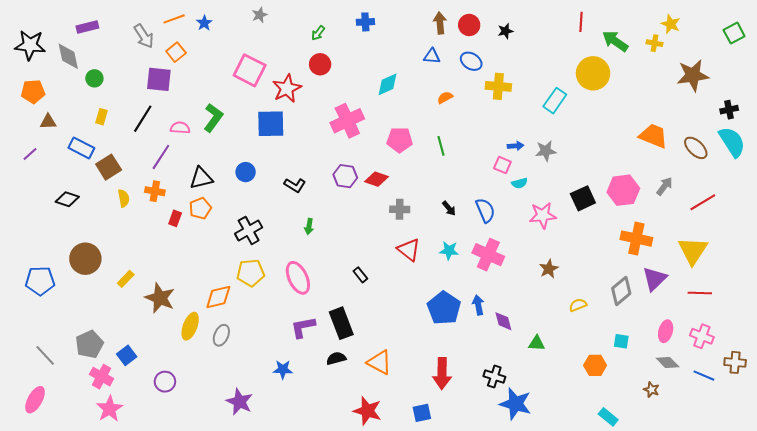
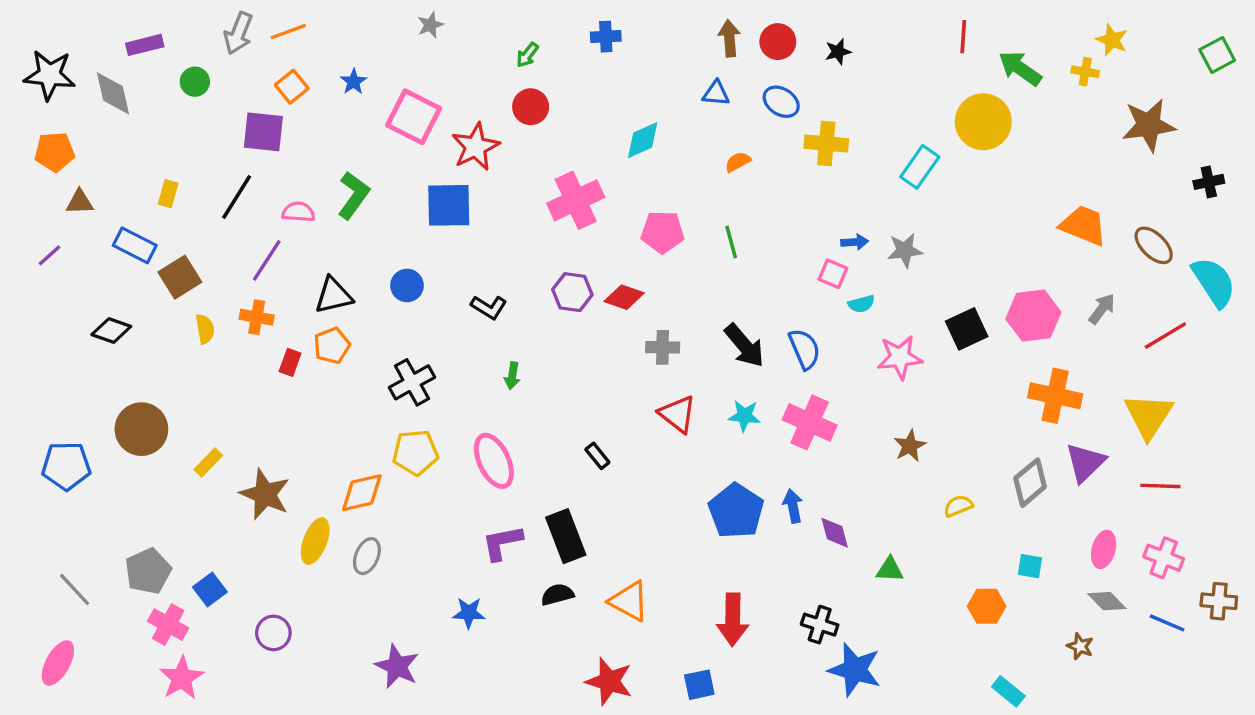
blue star: (204, 23) -> (354, 82), moved
gray arrow: (144, 36) -> (238, 33), moved, turned 55
green circle: (94, 78) -> (195, 82), moved
cyan semicircle: (732, 142) -> (1214, 282), moved
black arrow: (449, 208) -> (744, 346), size x1.8

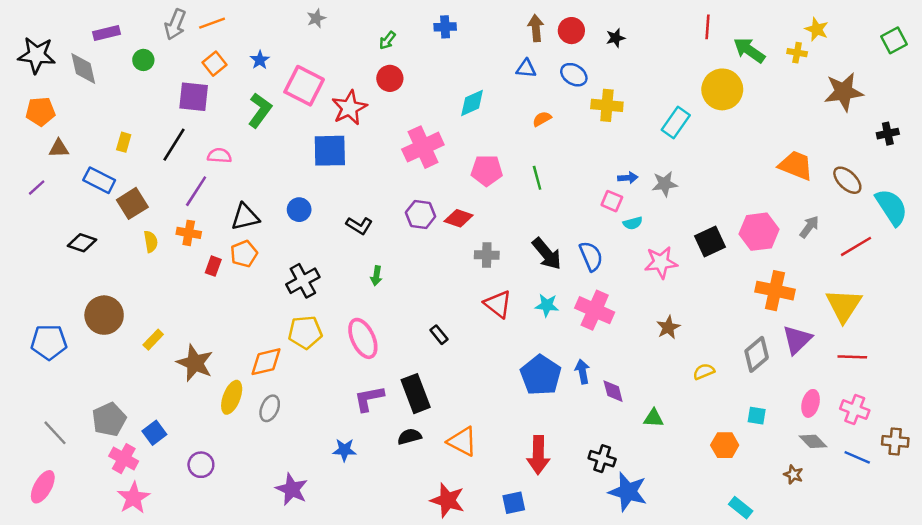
green L-shape: (354, 195) -> (260, 110), moved

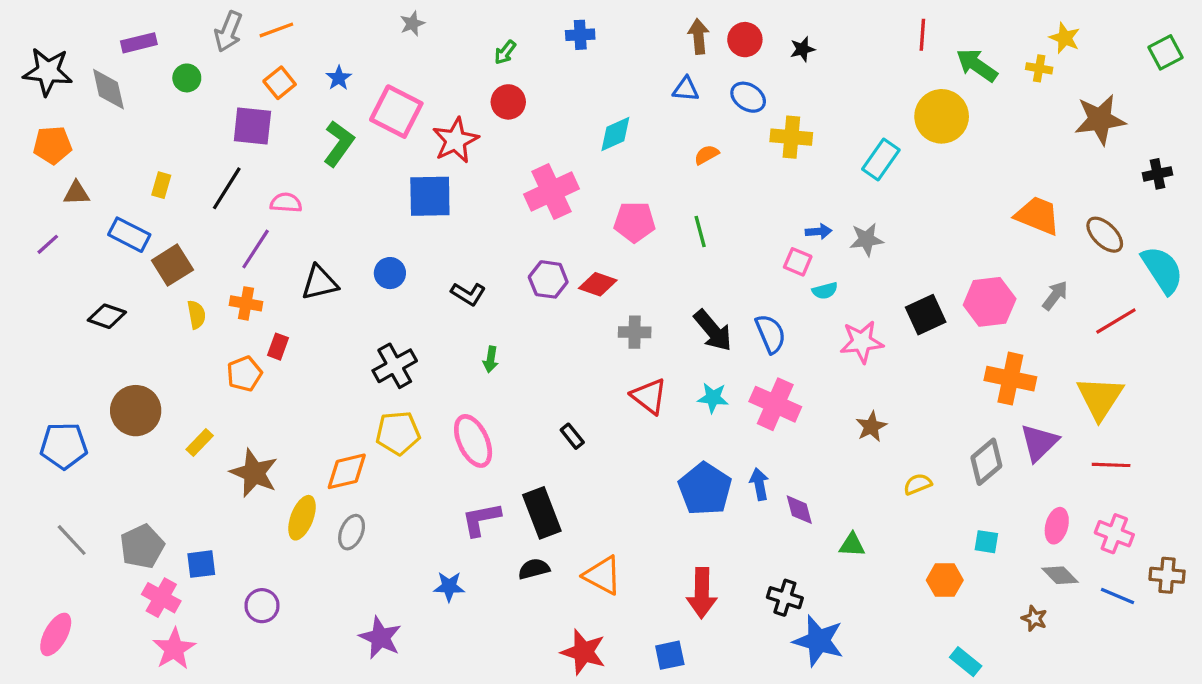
orange pentagon: (244, 254) -> (244, 374), moved
gray line: (55, 433) -> (72, 540), moved
blue square: (154, 433) -> (201, 564), turned 30

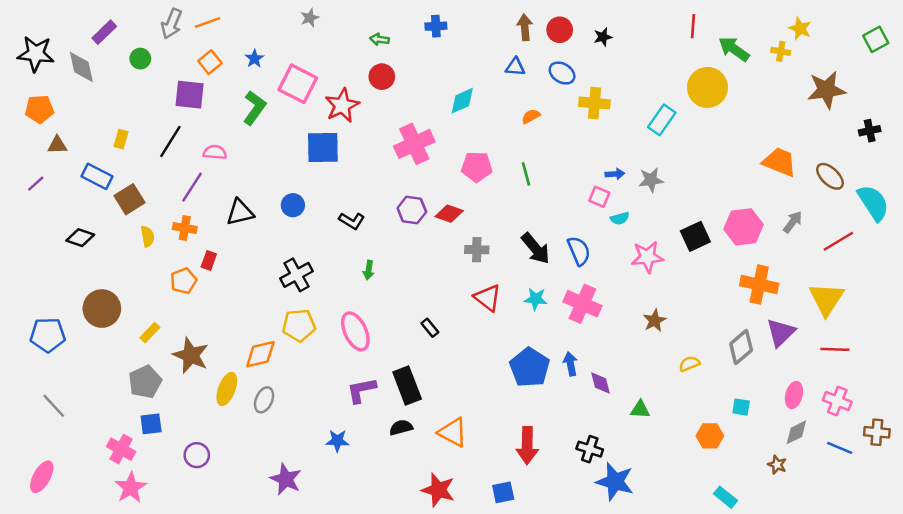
purple rectangle: (139, 43) -> (104, 32), turned -30
green arrow: (505, 52) -> (379, 39), turned 60
gray pentagon: (142, 546) -> (145, 382), moved
gray diamond: (1060, 575) -> (796, 432), turned -72

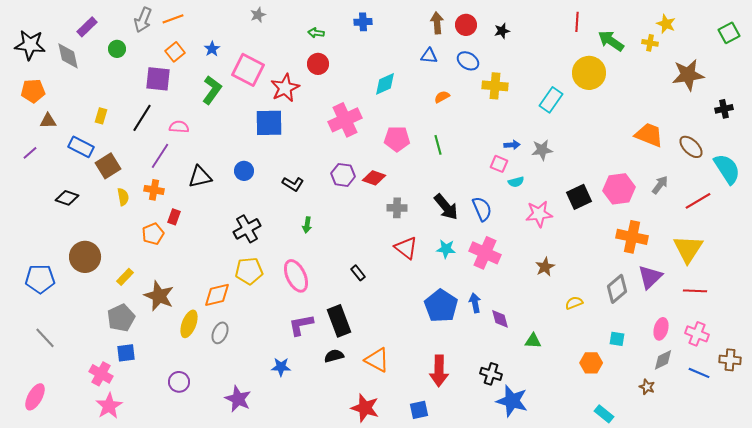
purple circle: (197, 455) -> (179, 382), moved

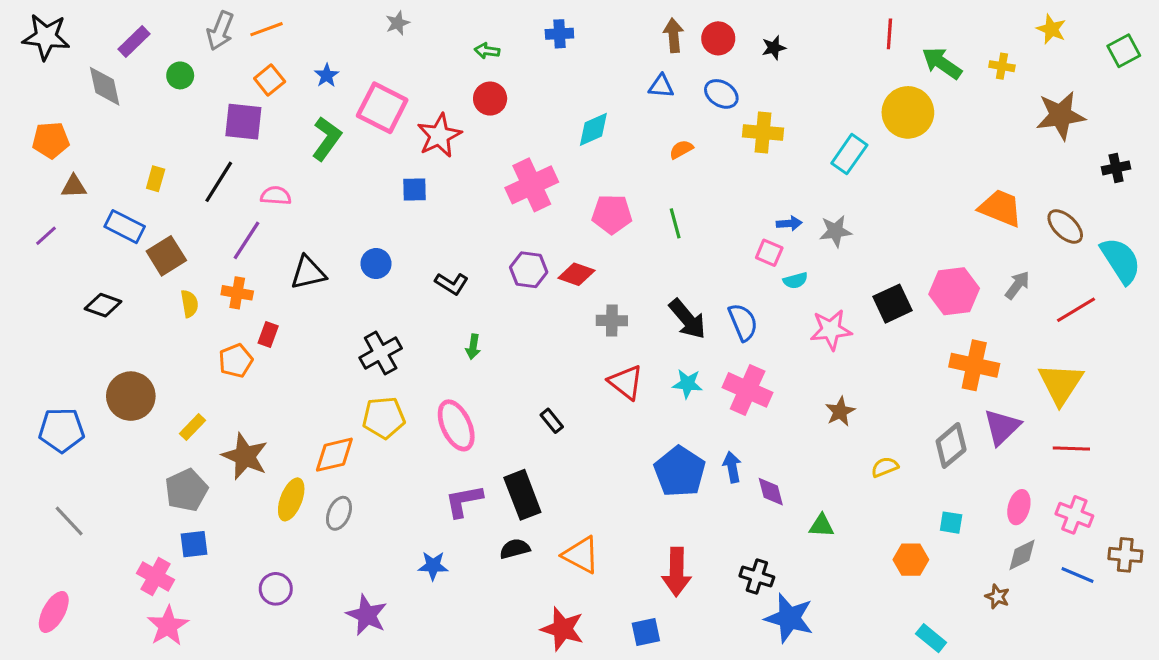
yellow star: (666, 24) -> (1051, 29), moved
black star: (30, 45) -> (46, 37), moved
blue square: (269, 123) -> (415, 190), size x0.6

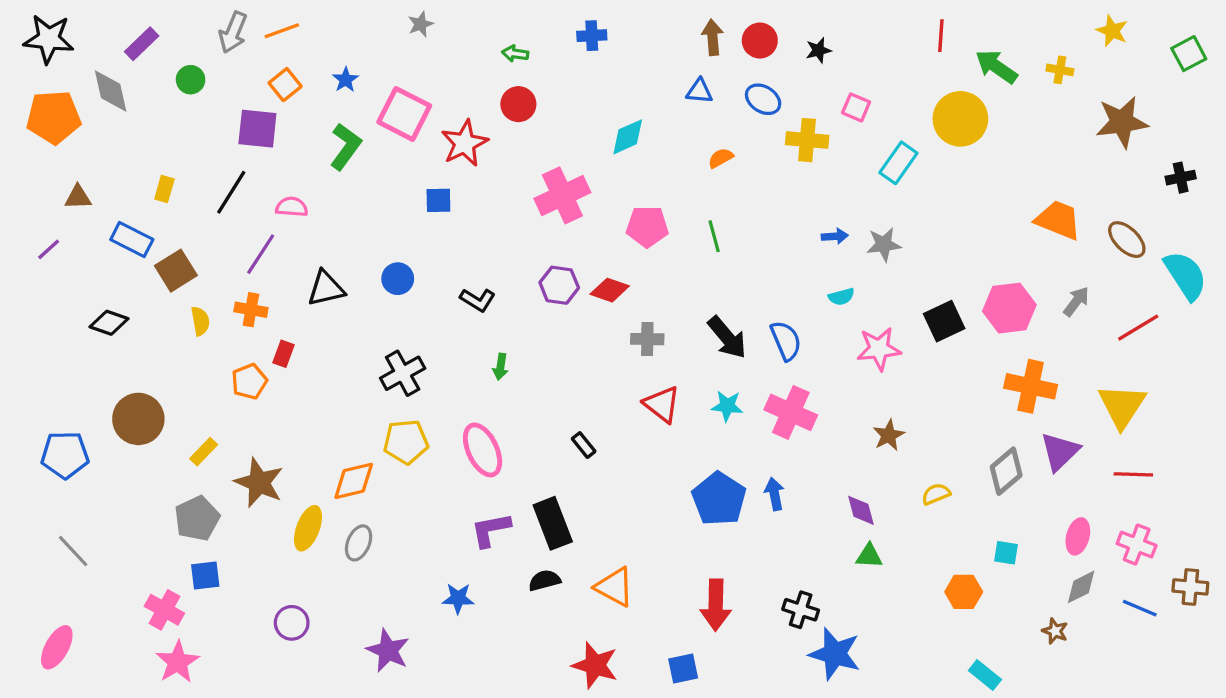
orange pentagon: (51, 140) -> (54, 117), moved, size x1.4
pink square: (769, 253) -> (856, 107), moved
purple diamond: (771, 492) -> (861, 510), moved

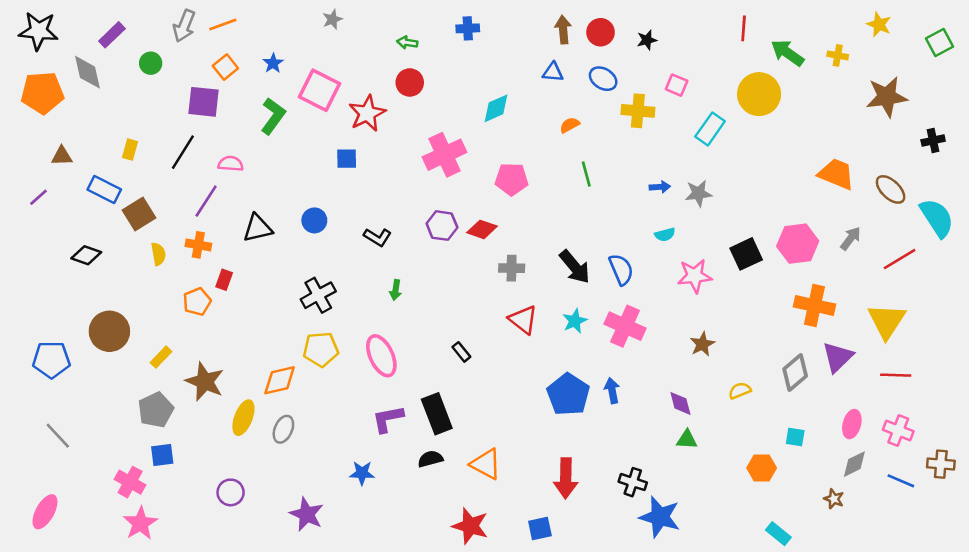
green line: (714, 236) -> (586, 174), moved
cyan star: (727, 406) -> (575, 321), turned -30

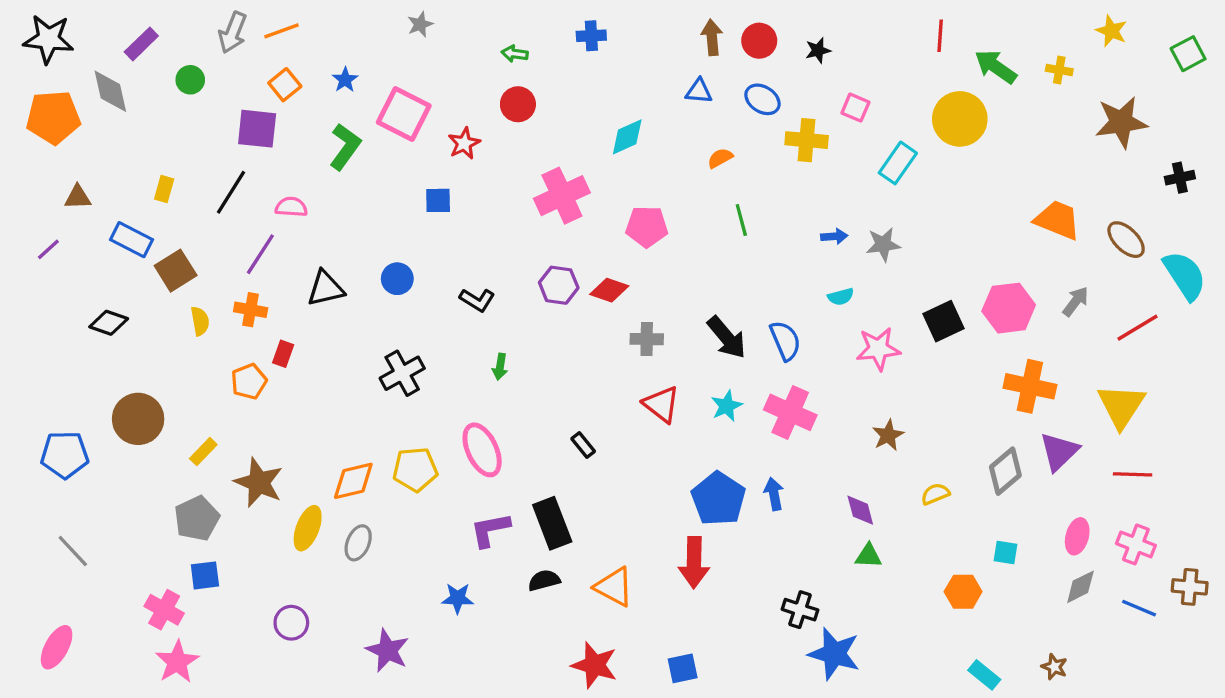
red star: (367, 113) -> (464, 143), size x0.7
yellow pentagon: (321, 349) -> (415, 469), moved
red arrow: (566, 478) -> (694, 562), moved
brown star: (834, 499) -> (1054, 667), moved

